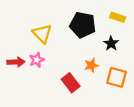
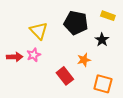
orange square: (116, 77) -> (103, 84), moved

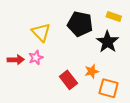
black star: (102, 40) -> (108, 42), size x1.5
orange star: (84, 60) -> (92, 71), moved

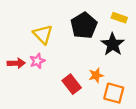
black pentagon: (80, 24) -> (84, 25), turned 30

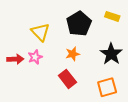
black star: (113, 44) -> (111, 54), moved
orange star: (96, 75) -> (73, 54), moved
orange square: (114, 93) -> (107, 87), turned -30

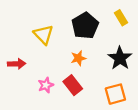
yellow rectangle: (112, 16) -> (121, 18), turned 40
pink star: (35, 57) -> (46, 85), moved

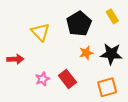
orange star: (78, 58) -> (86, 53), moved
black star: (120, 58) -> (111, 54), turned -30

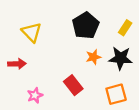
yellow rectangle: (112, 16) -> (125, 28), moved, turned 64
yellow triangle: (40, 32) -> (32, 32), moved
pink star: (42, 79) -> (35, 95), moved

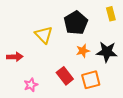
yellow rectangle: (125, 28) -> (111, 14), moved, turned -48
yellow triangle: (32, 32) -> (44, 35), moved
orange square: (116, 94) -> (91, 80), moved

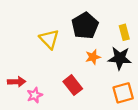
yellow rectangle: (111, 14) -> (124, 32), moved
red arrow: (15, 57) -> (17, 82), moved
orange square: (91, 80) -> (123, 93), moved

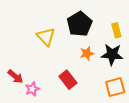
red arrow: (17, 82) -> (15, 77), turned 42

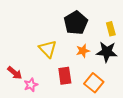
yellow triangle: (46, 37) -> (48, 49), moved
red rectangle: (68, 80) -> (65, 76), turned 30
orange square: (115, 87) -> (94, 83), moved, turned -36

